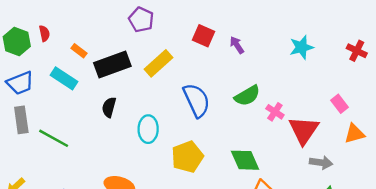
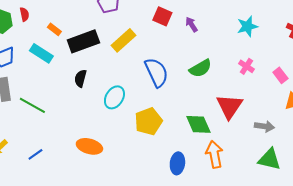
pink cross: (275, 112) -> (246, 66), moved
cyan ellipse: (148, 129) -> (114, 97), turned 30
red triangle: (304, 130) -> (229, 106), moved

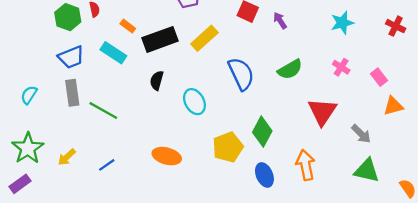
cyan ellipse: (114, 97) -> (194, 102), turned -60
yellow pentagon: (148, 121) -> (228, 147), moved
green diamond: (198, 124) -> (262, 132), moved, turned 52
gray arrow: (264, 126) -> (361, 134), turned 36
blue ellipse: (177, 163) -> (264, 175), turned -30

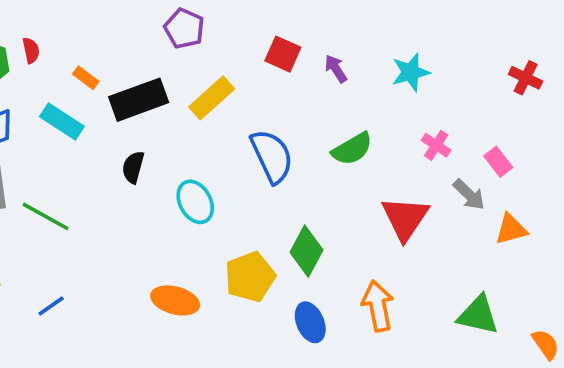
cyan star: (342, 23) -> (411, 72), moved
orange triangle: (393, 106) -> (511, 229), moved
gray arrow: (361, 134) -> (469, 195), moved
orange ellipse: (167, 156) -> (175, 300), moved

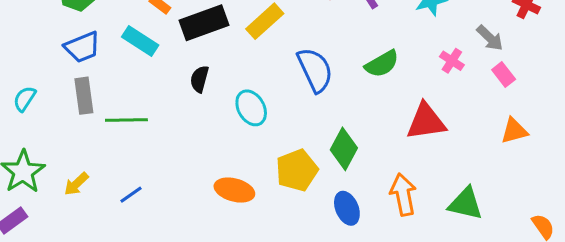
gray arrow: (469, 195) -> (490, 38), moved
green line: (46, 216) -> (126, 120), turned -30
red triangle: (405, 218) -> (426, 122), turned 48
green triangle: (478, 315) -> (466, 204), moved

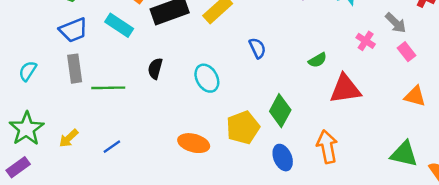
green semicircle: (382, 64) -> (318, 60), moved, size x0.7
blue semicircle: (315, 70) -> (257, 48), size x0.6
black semicircle: (199, 79) -> (155, 69), moved
orange triangle: (514, 131) -> (415, 96), turned 30
green triangle: (466, 204) -> (404, 154), moved

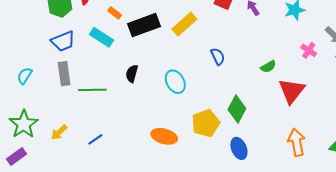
red triangle: (345, 89) -> (292, 91), turned -44
orange arrow: (327, 147) -> (297, 142), moved

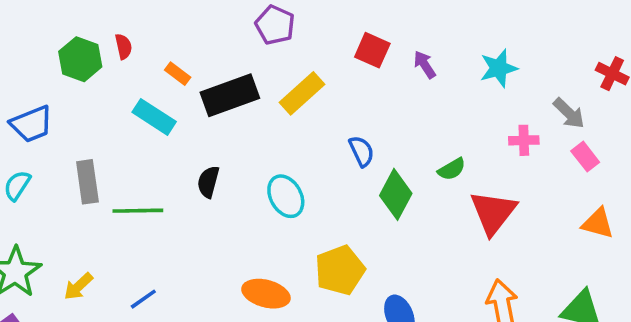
blue trapezoid: (63, 41) -> (32, 124), moved
pink cross: (309, 50) -> (524, 140), turned -35
green diamond: (237, 109) -> (396, 194), moved

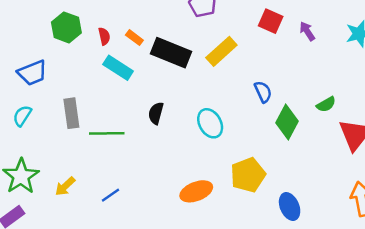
red semicircle: (124, 47) -> (104, 36), moved
black rectangle: (230, 95) -> (171, 53), turned 42
orange ellipse: (266, 294) -> (196, 191), turned -36

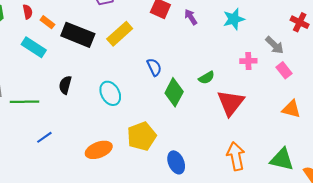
red semicircle: (104, 36) -> (28, 12), moved
blue line: (110, 195) -> (44, 137), moved

